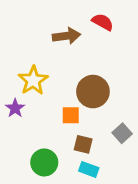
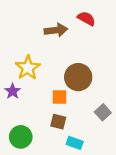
brown square: (83, 144) -> (58, 122), moved
green circle: (44, 162) -> (21, 137), moved

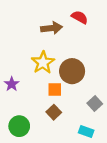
yellow star: (28, 68) -> (43, 63), moved
brown square: (58, 122) -> (54, 112), turned 32
cyan rectangle: (75, 143) -> (86, 132), moved

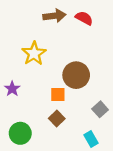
brown arrow: (52, 28) -> (54, 16), moved
yellow star: (43, 63) -> (34, 53), moved
cyan rectangle: (86, 132) -> (91, 139), turned 40

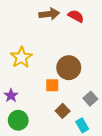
yellow star: (34, 53) -> (21, 57), moved
purple star: (12, 89) -> (11, 96), moved
brown square: (57, 118) -> (63, 111), moved

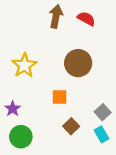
brown arrow: (49, 14) -> (56, 16), turned -72
brown circle: (69, 68) -> (78, 63), moved
cyan rectangle: (82, 125) -> (101, 134), moved

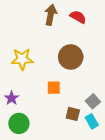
yellow star: (24, 65) -> (22, 59), turned 30
brown square: (71, 126) -> (73, 114), moved, turned -32

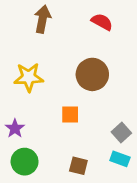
brown arrow: (51, 15) -> (43, 19), moved
brown square: (73, 114) -> (78, 166), moved
cyan rectangle: (92, 121) -> (120, 159), turned -40

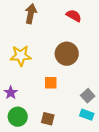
brown square: (78, 166) -> (48, 119), moved

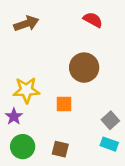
brown arrow: (31, 14) -> (26, 24), moved, turned 60
yellow star: (21, 56) -> (26, 90), moved

